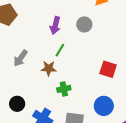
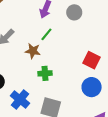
blue circle: (104, 106) -> (92, 87), moved

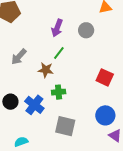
blue circle: (92, 87) -> (105, 115), moved
blue cross: (20, 99) -> (34, 105), moved

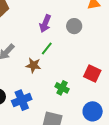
green cross: (59, 92) -> (62, 88), moved, turned 32
blue cross: (34, 105) -> (22, 100), turned 30

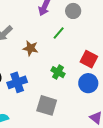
green line: (47, 49) -> (59, 33), moved
blue circle: (93, 111) -> (88, 83), moved

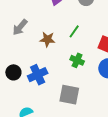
green line: (59, 33) -> (74, 31), moved

